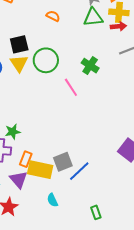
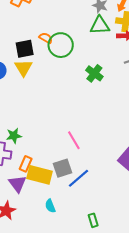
orange semicircle: (53, 16) -> (46, 38), moved
green circle: (46, 60) -> (61, 45), moved
pink line: (71, 87) -> (74, 140), moved

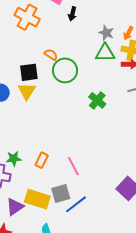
orange semicircle: (46, 38) -> (51, 55), moved
orange rectangle: (26, 164) -> (42, 160), moved
purple triangle: (17, 184) -> (15, 207), turned 30

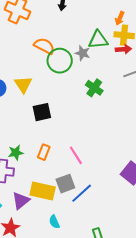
gray star: (106, 33) -> (82, 53), moved
orange semicircle: (51, 55) -> (44, 46), size x1.5
black square: (29, 72) -> (42, 112), moved

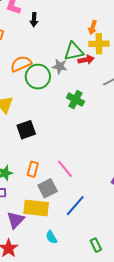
orange semicircle: (44, 46) -> (21, 64), turned -45
red arrow: (123, 49) -> (86, 60), moved
gray square: (65, 184) -> (48, 188), moved

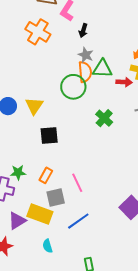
green triangle: (74, 51) -> (102, 69), moved
orange semicircle: (21, 64) -> (85, 72), moved, turned 95
gray star: (60, 66) -> (86, 55), moved

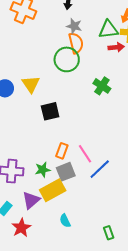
green triangle: (102, 69) -> (108, 30), moved
green star: (18, 172) -> (43, 170), moved
orange rectangle: (46, 175) -> (62, 151), moved
yellow rectangle: (40, 214) -> (53, 190), turned -40
blue line: (78, 221) -> (100, 169), moved

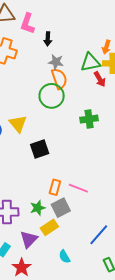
red arrow: (116, 47) -> (100, 79), turned 70
green cross: (102, 86) -> (89, 119), turned -36
pink line: (85, 154) -> (78, 188), turned -30
blue line: (100, 169) -> (99, 235), moved
yellow rectangle: (53, 190) -> (49, 227), size x0.7

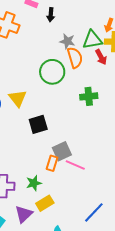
gray star: (56, 62) -> (67, 41), moved
orange semicircle: (59, 79) -> (75, 58), moved
gray square: (61, 208) -> (62, 151), moved

